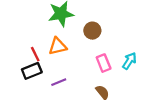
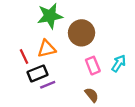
brown circle: (92, 31) -> (82, 33), size x1.5
black rectangle: (32, 71) -> (38, 73), moved

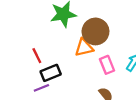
orange triangle: (47, 49) -> (84, 48), moved
purple line: (48, 85) -> (41, 88), moved

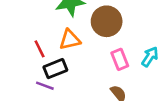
orange triangle: (84, 48) -> (70, 40), moved
purple line: (41, 88) -> (45, 86), turned 42

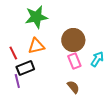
brown circle: (107, 21) -> (73, 40), moved
purple line: (45, 86) -> (17, 81), turned 56

